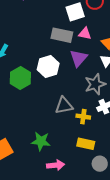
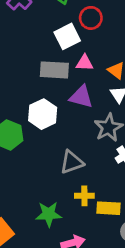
purple triangle: (79, 58) -> (81, 97), turned -48
yellow cross: (83, 117) -> (84, 196), moved

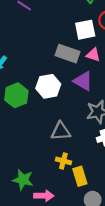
yellow rectangle: (108, 208) -> (80, 176), turned 54
green star: (49, 214) -> (23, 180), moved

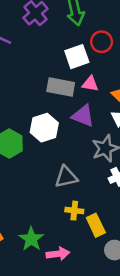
green star: (23, 180) -> (31, 239), turned 30

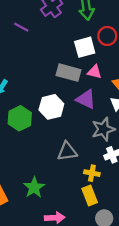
yellow cross: (74, 211) -> (92, 173), moved
green star: (31, 239) -> (34, 187), moved

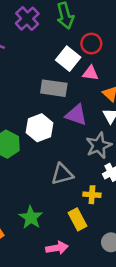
white square: (85, 47) -> (68, 59), turned -30
pink triangle: (95, 72) -> (90, 73), moved
yellow rectangle: (90, 195) -> (77, 219), moved

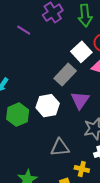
gray rectangle: (54, 88) -> (65, 75), turned -65
purple triangle: (76, 115) -> (80, 100), turned 36

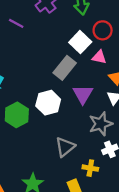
gray triangle: (60, 148) -> (65, 147), turned -30

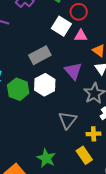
gray rectangle: (65, 68) -> (40, 55), moved, turned 35
green hexagon: (17, 115) -> (18, 89), moved

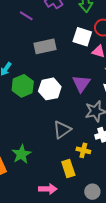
white square: (61, 26) -> (82, 37), turned -30
gray rectangle: (40, 55) -> (45, 46), moved
green star: (46, 158) -> (21, 154), moved

